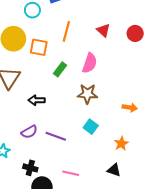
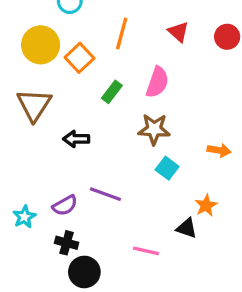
orange square: (39, 47) -> (79, 58), turned 36
cyan square: (91, 127) -> (167, 168), moved
purple semicircle: (29, 132) -> (65, 205), moved
black triangle: (114, 170) -> (187, 228), moved
pink line: (71, 173) -> (146, 251), moved

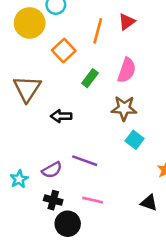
red triangle: (178, 32) -> (127, 22), moved, turned 42
yellow circle: (41, 45) -> (30, 23), moved
black triangle: (187, 228) -> (149, 203), moved
pink line: (146, 251) -> (93, 200), moved

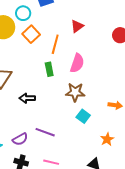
orange line: (98, 31) -> (55, 44), moved
orange square: (64, 51) -> (31, 34), moved
green rectangle: (90, 78) -> (49, 69), turned -48

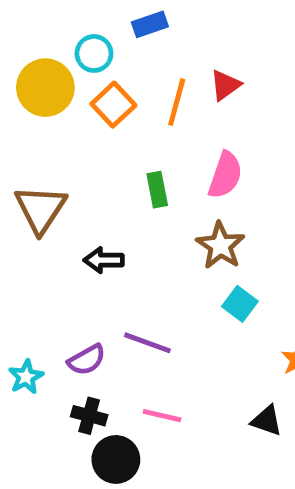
orange line: (55, 44) -> (177, 102), moved
brown star: (75, 92) -> (220, 246), turned 30

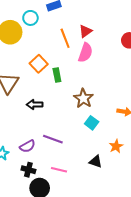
orange line: (177, 102) -> (65, 38), turned -36
orange square: (113, 105) -> (39, 64), moved
pink semicircle: (225, 175) -> (85, 53), moved
black triangle: (267, 421) -> (96, 162), moved

